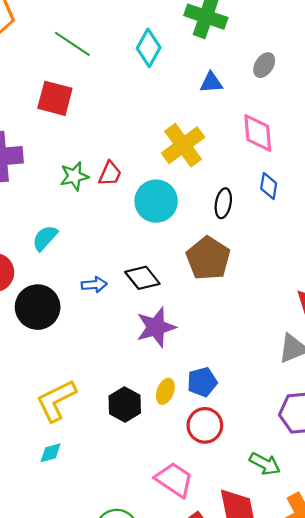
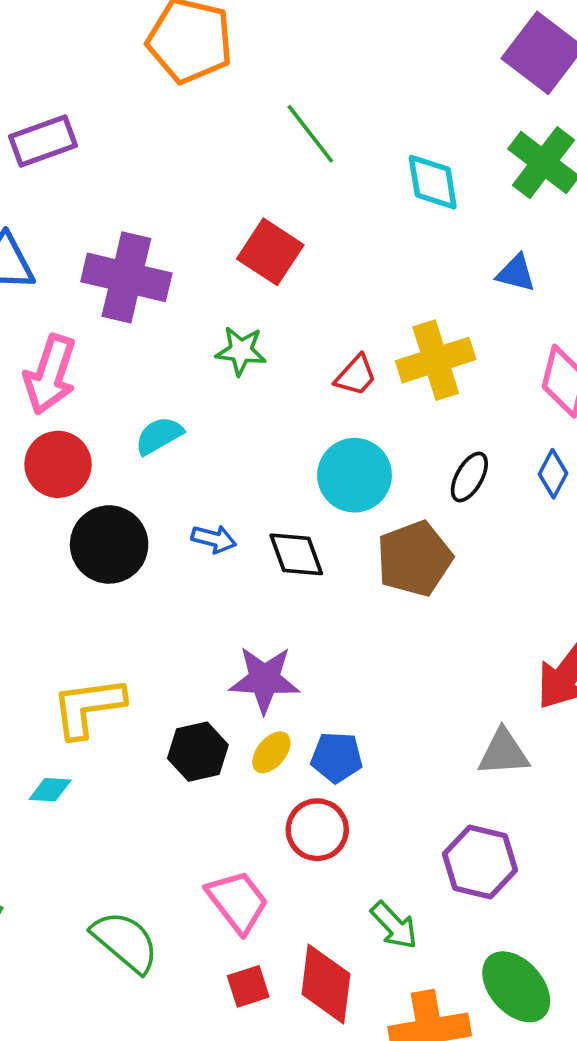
cyan diamond: (149, 48) -> (433, 182), turned -57
red square: (55, 98) -> (270, 252), moved
red trapezoid: (110, 174) -> (356, 375), moved
cyan circle: (156, 201) -> (355, 475), moved
purple star: (156, 327) -> (264, 679), moved

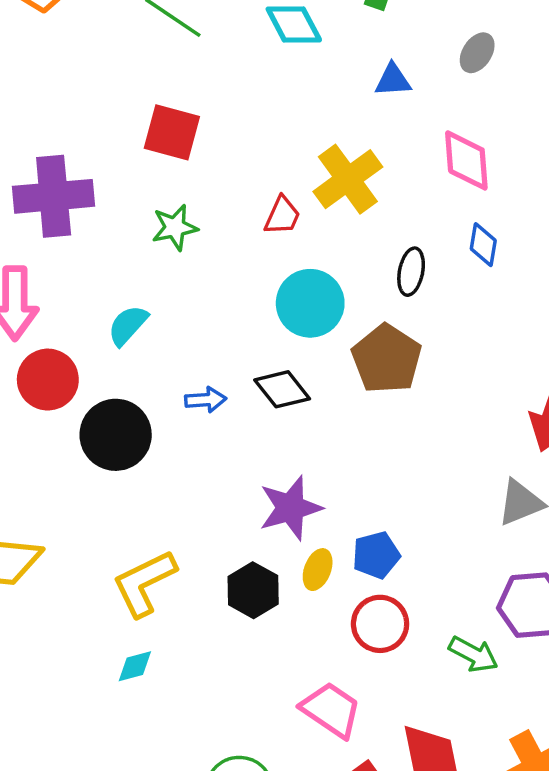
green arrow: (394, 925) -> (473, 654), moved

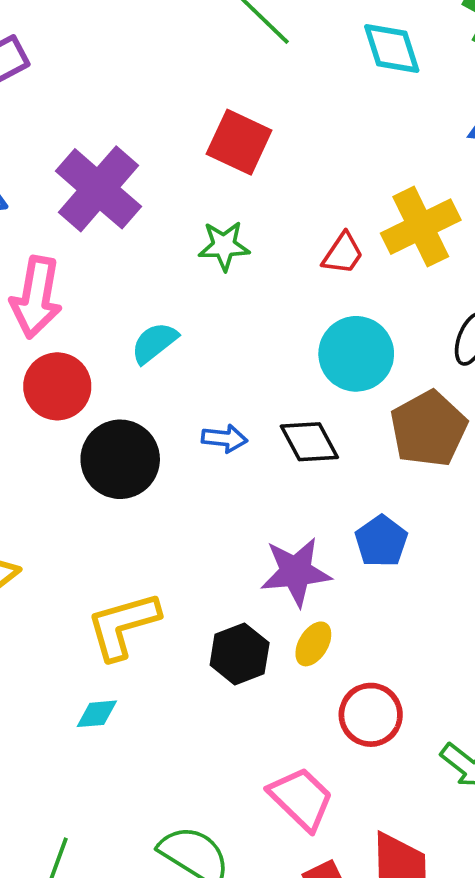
purple cross: (54, 196) -> (98, 189), turned 36
blue pentagon: (376, 555) -> (381, 541), moved, turned -30

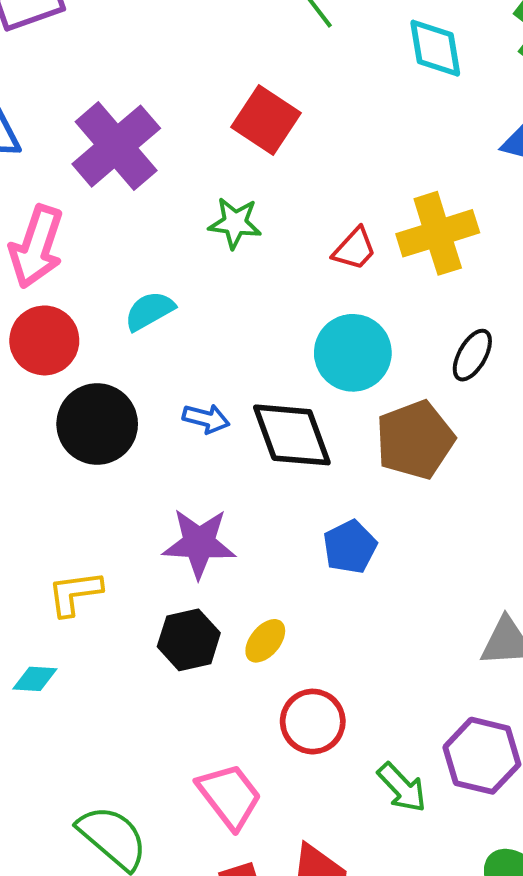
black diamond: (309, 442) -> (292, 435), size x1.4
purple star: (296, 572) -> (199, 543), moved
yellow L-shape: (123, 625) -> (75, 593), size x0.7

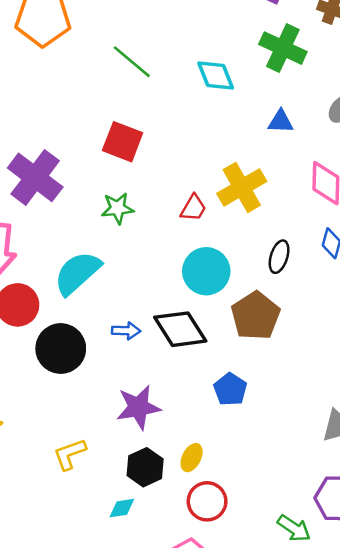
cyan semicircle: (149, 311) -> (77, 273), size x1.6
cyan diamond: (35, 679) -> (122, 508), moved
red circle: (313, 722) -> (207, 501), moved

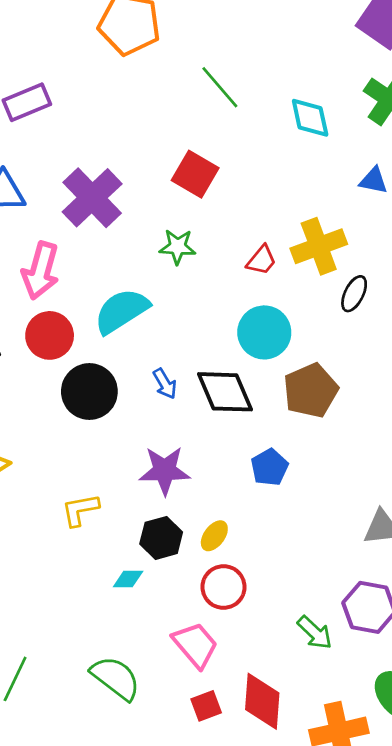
black ellipse: (279, 257) -> (354, 294), moved
blue arrow: (126, 331) -> (165, 384), turned 48

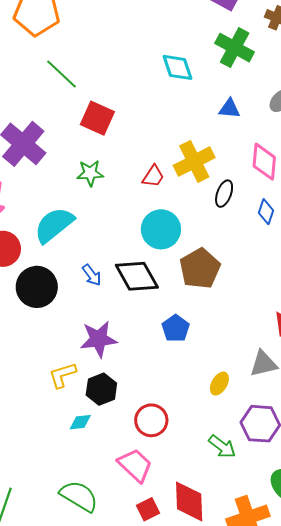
green line: (220, 87) -> (61, 74), moved
yellow L-shape: (80, 510) -> (62, 375), moved
yellow ellipse: (214, 536) -> (219, 384), moved

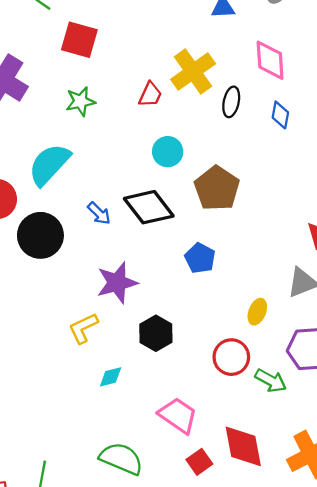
cyan circle: (161, 229) -> (168, 152), size x0.7
black hexagon: (101, 389) -> (156, 333), moved
red circle: (151, 420) -> (231, 357), moved

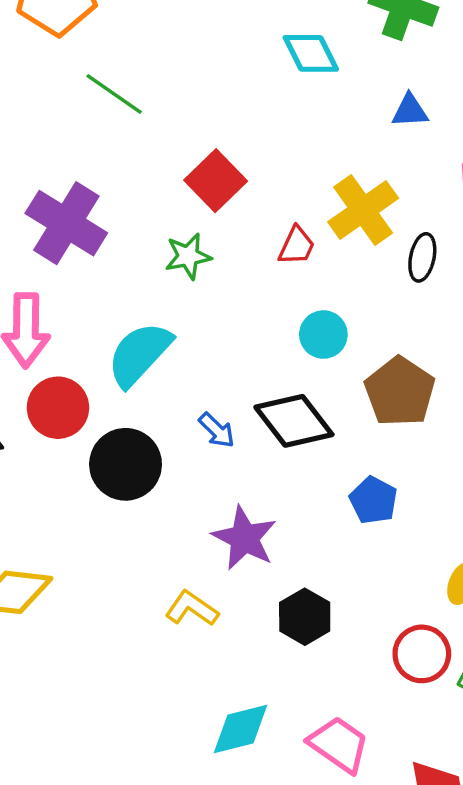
red square: (79, 40) -> (216, 181), moved, turned 30
purple star: (117, 283) -> (244, 538), turned -30
yellow L-shape: (83, 328) -> (192, 608), turned 60
cyan diamond: (111, 377) -> (241, 729), moved, size x1.6

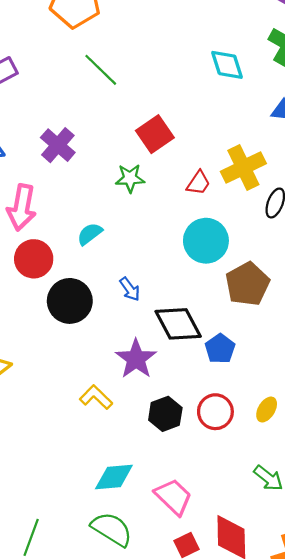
purple cross: (66, 223) -> (58, 145), size x0.7
cyan circle: (323, 335) -> (206, 241), size x1.5
cyan semicircle: (139, 354) -> (90, 234), size x0.6
black diamond: (294, 421) -> (178, 324), moved
red circle: (422, 654) -> (215, 412), moved

